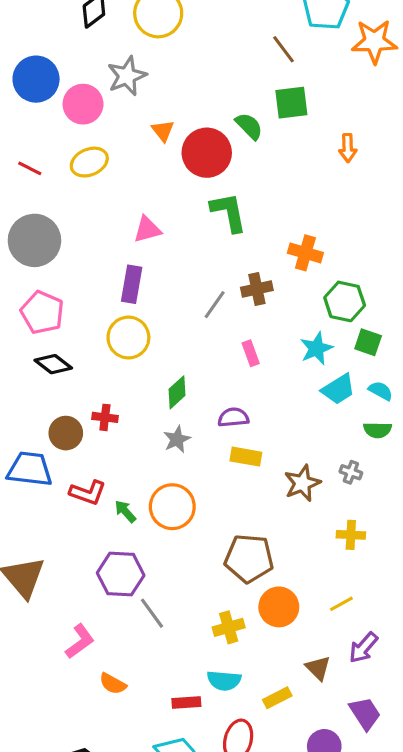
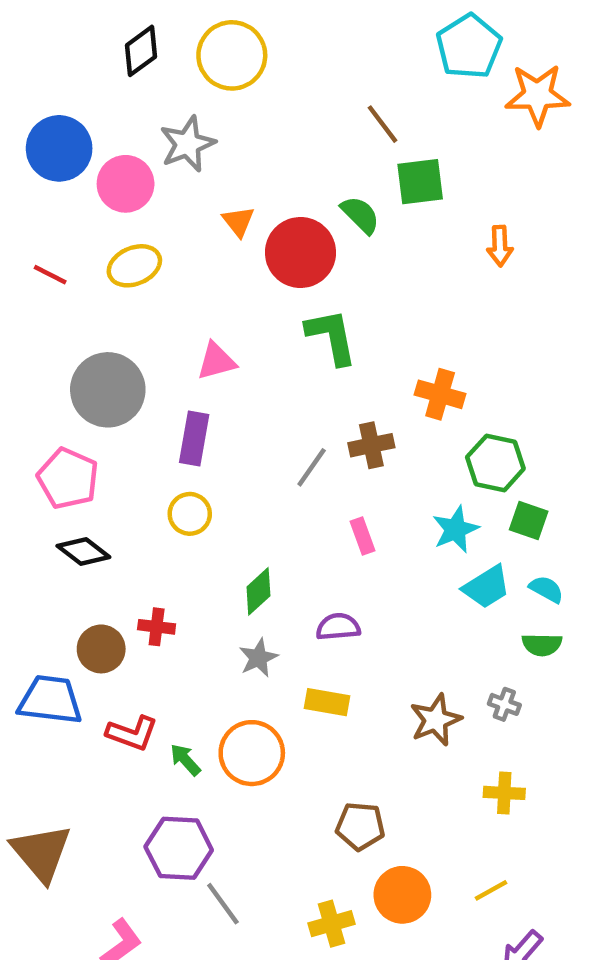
brown line: (284, 49) -> (382, 124), moved
gray circle: (34, 240) -> (108, 390), moved
yellow circle: (128, 338) -> (190, 514), size x0.7
yellow rectangle: (246, 457) -> (327, 702), moved
brown pentagon: (249, 558) -> (360, 826), size x0.7

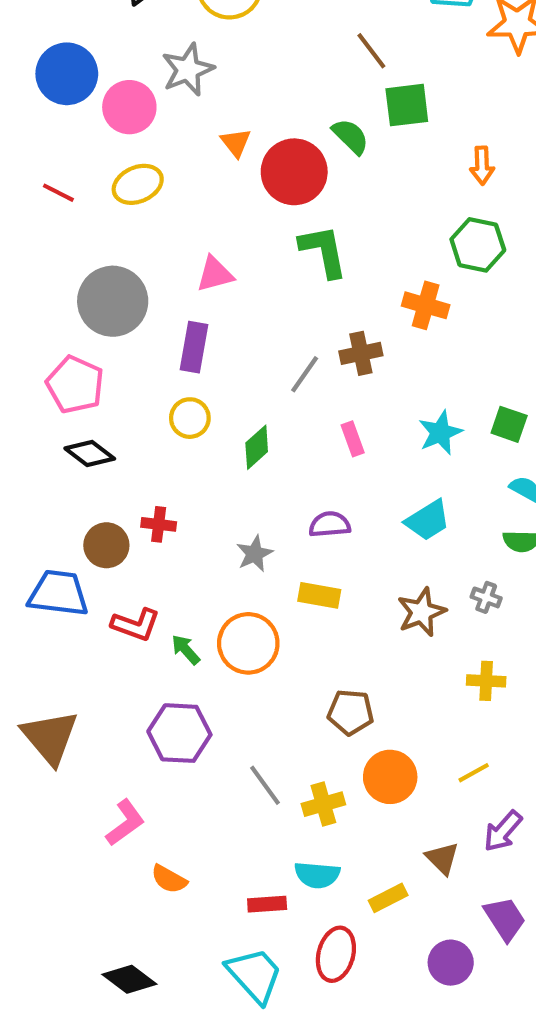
green hexagon: (495, 463) -> (478, 245), moved
cyan trapezoid: (487, 587) -> (428, 520), moved
green diamond: (258, 591) -> (257, 447), moved
gray line: (223, 904) -> (265, 785), moved

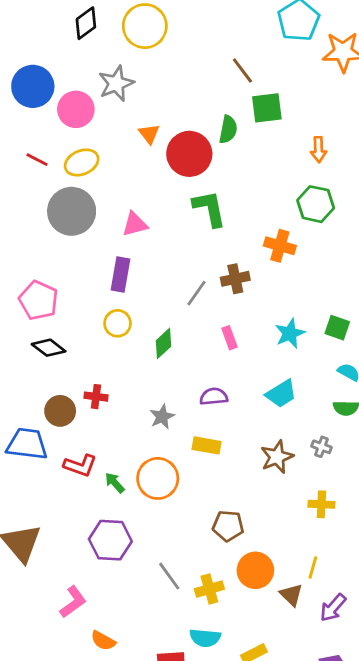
green semicircle: (351, 136) -> (228, 129), turned 56
red line: (58, 193) -> (37, 160), moved
gray circle: (113, 301) -> (72, 211), moved
yellow line: (474, 773) -> (313, 567), turned -45
brown triangle: (442, 858) -> (291, 595), moved

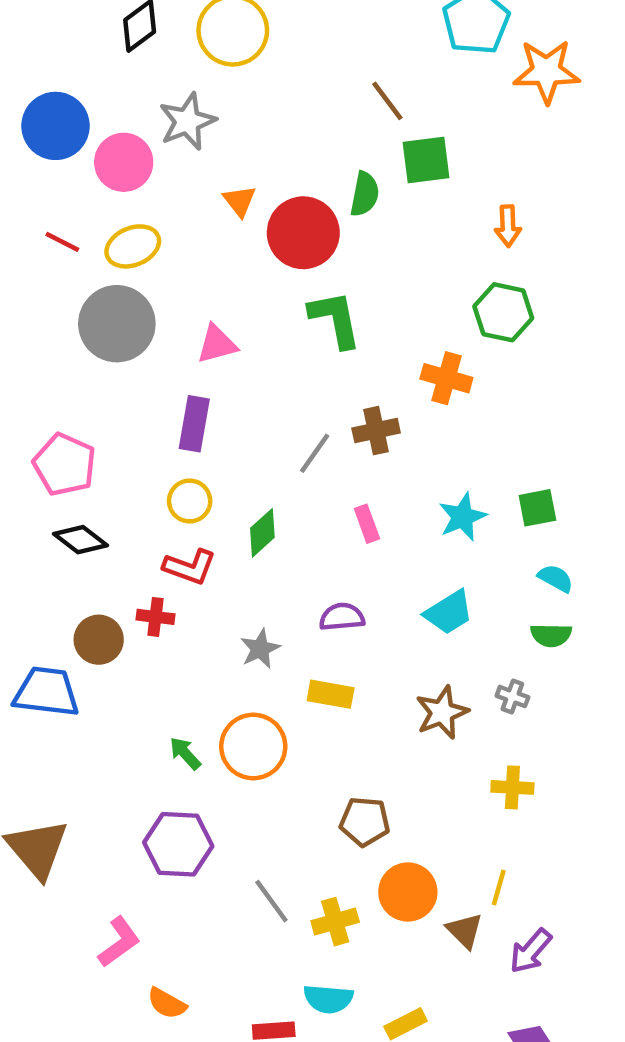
green square: (337, 328) -> (537, 508), turned -30
red L-shape: (80, 465) -> (190, 567), moved

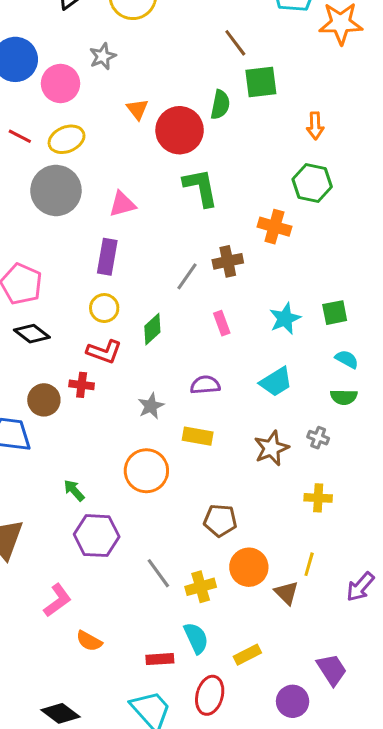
gray star: (187, 121) -> (103, 56), size x0.7
green arrow: (185, 753) -> (74, 490), moved
purple arrow: (531, 951) -> (360, 587), moved
cyan semicircle: (328, 999) -> (196, 638), turned -120

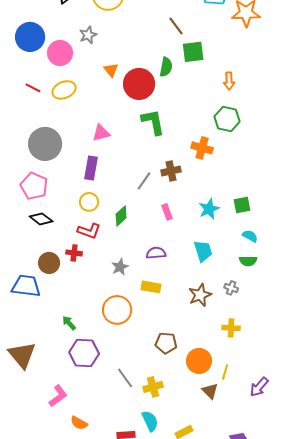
gray circle: (56, 190) -> (45, 144), moved
cyan trapezoid: (276, 382) -> (203, 251), turned -75
orange circle: (249, 567) -> (199, 361), moved

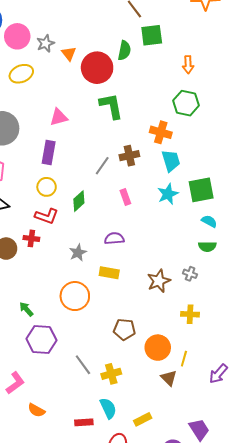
gray star: (88, 35) -> (46, 43), moved
green square: (242, 205) -> (201, 190), size x1.5
cyan trapezoid: (203, 251) -> (171, 161), moved

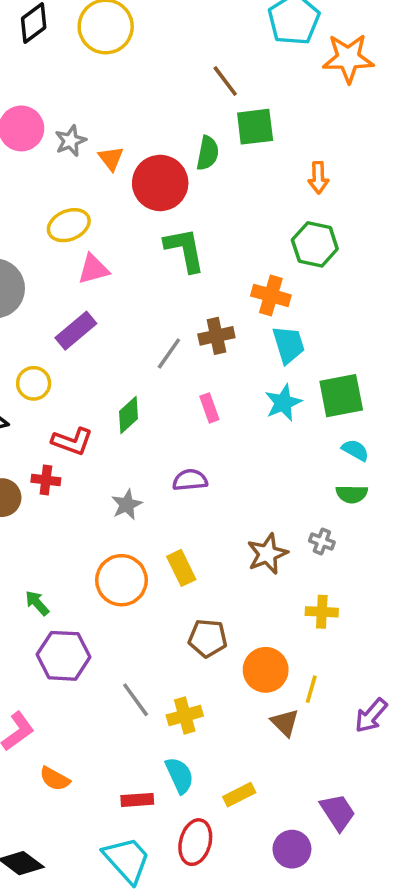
yellow ellipse: (21, 74) -> (69, 225), moved
purple rectangle: (49, 153) -> (76, 331), turned 40
yellow circle: (47, 187) -> (34, 383), moved
yellow rectangle: (109, 273) -> (181, 568), moved, turned 54

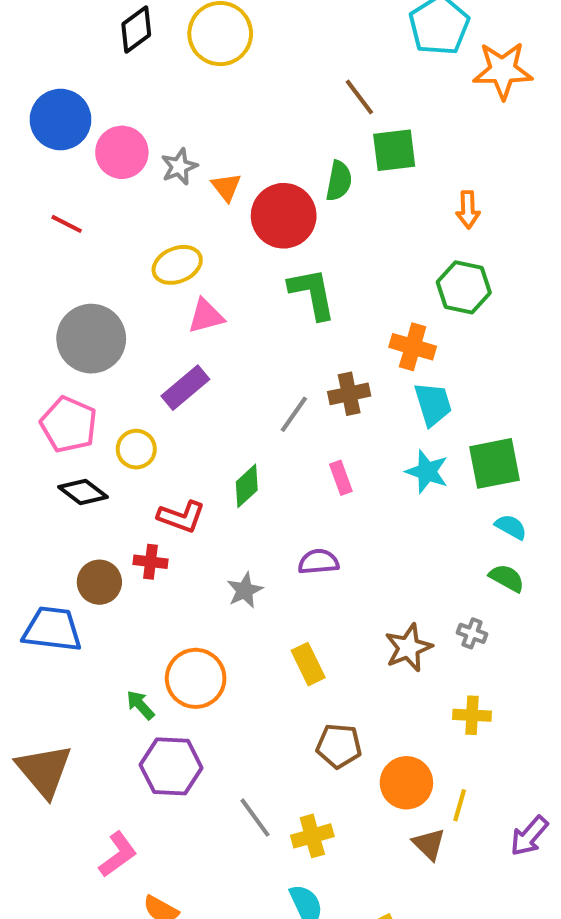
cyan star: (283, 403) -> (427, 472), turned -30
green semicircle: (352, 494) -> (507, 578), turned -152
orange circle: (121, 580) -> (196, 678), moved

